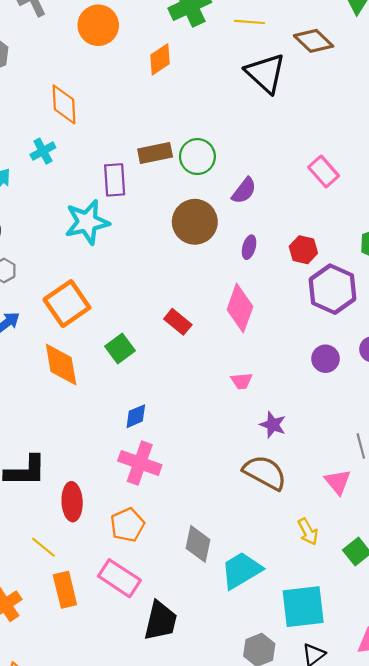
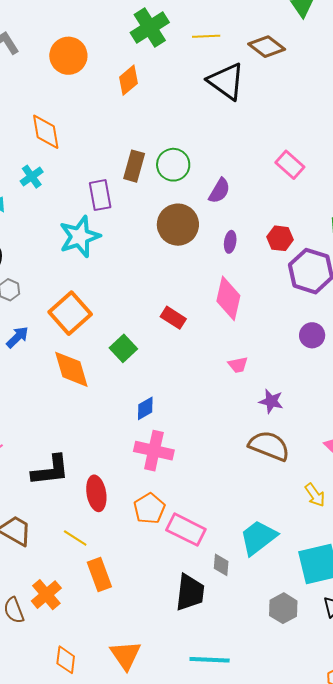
brown rectangle: (155, 153) -> (134, 166), turned -56
gray diamond: (198, 544) -> (221, 565), moved, size x0.7
pink rectangle: (119, 578) -> (186, 530), moved

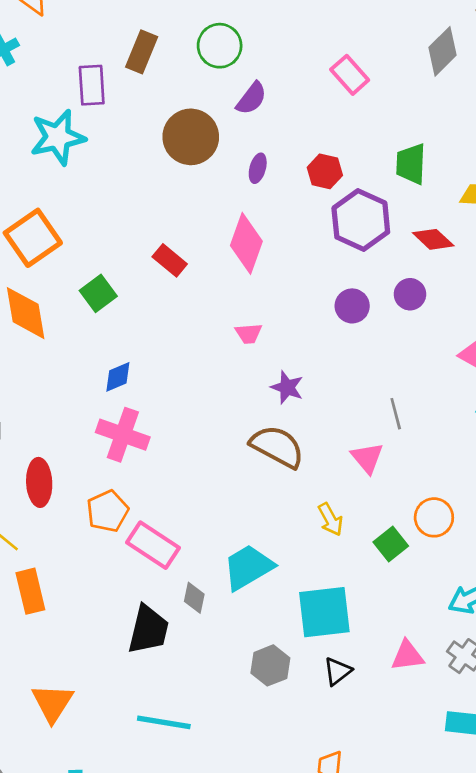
green circle: (173, 165) -> (220, 46), moved

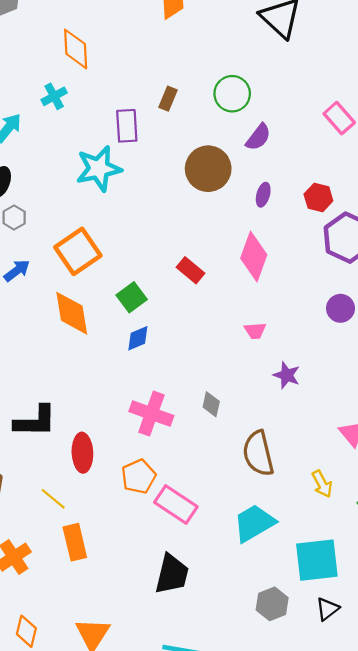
brown rectangle: (142, 52) -> (168, 99), size x0.7
blue diamond: (118, 377) -> (138, 338), moved
brown semicircle: (277, 446) -> (258, 453), moved, turned -132
gray diamond: (194, 598) -> (211, 404), moved

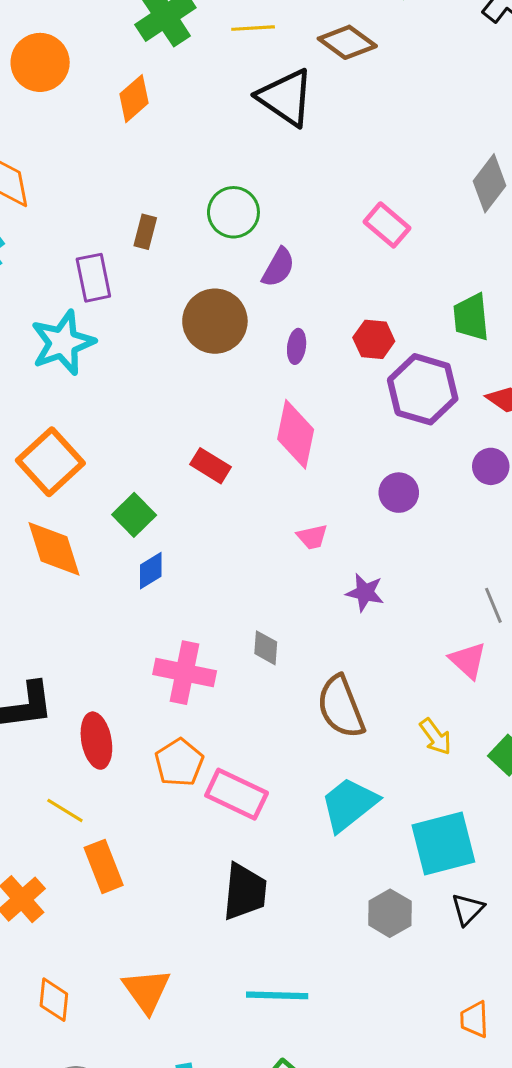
purple circle: (341, 308) -> (399, 493), moved

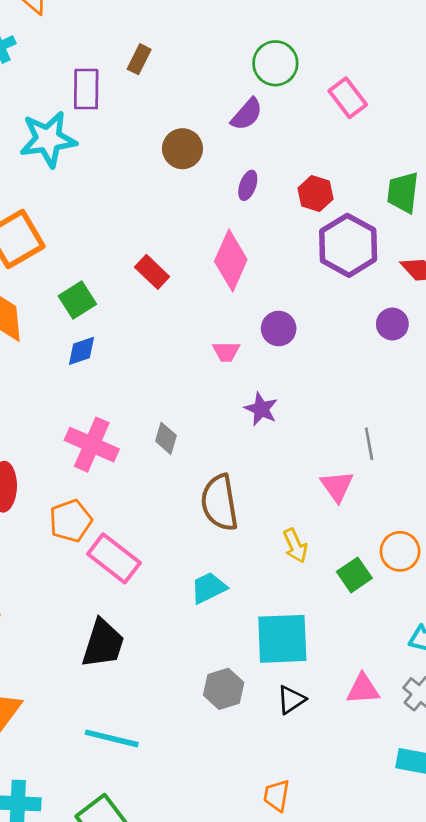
green circle: (233, 212) -> (275, 63), moved
brown circle: (215, 321) -> (182, 149), size x0.7
purple circle: (399, 493) -> (279, 329), moved
cyan trapezoid: (349, 804) -> (209, 588), size x0.7

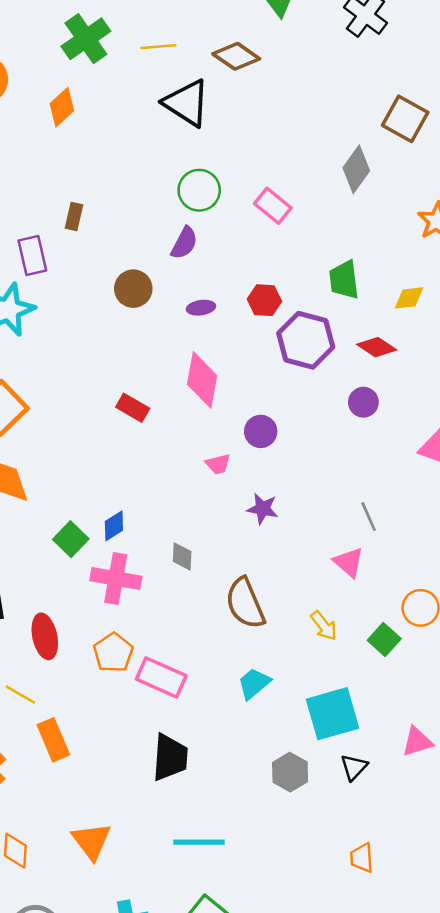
purple ellipse: (248, 185) -> (201, 308), turned 76
green square: (77, 300) -> (71, 539), moved
blue diamond: (82, 351) -> (114, 526), moved

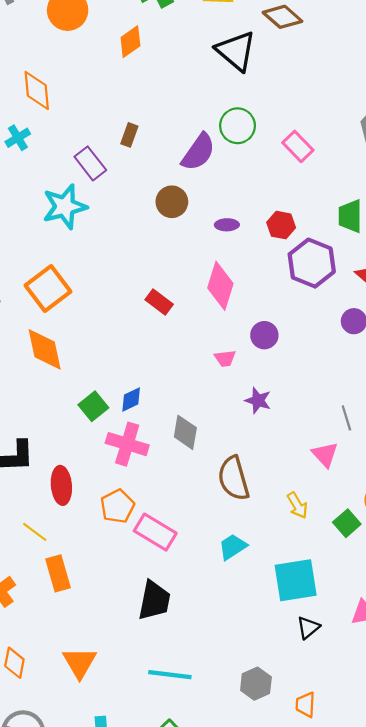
purple semicircle: (184, 243) -> (198, 152), moved, size x1.4
purple rectangle: (32, 255) -> (90, 163), turned -32
gray diamond: (182, 556) -> (185, 432), size x1.4
gray hexagon: (290, 772) -> (256, 684), moved

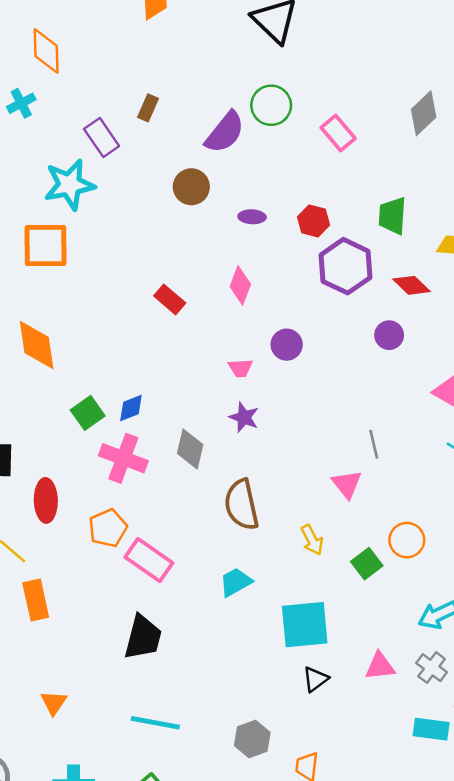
pink diamond: (220, 286) -> (240, 285), size x0.7
orange square: (48, 289) -> (46, 246), moved, turned 33
purple star: (258, 400) -> (244, 417), moved
orange triangle: (80, 663) -> (54, 703), size x0.7

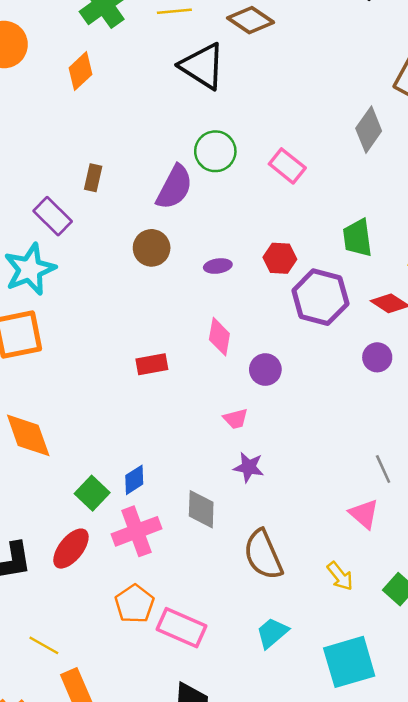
red rectangle: (170, 299) -> (152, 364), turned -40
purple circle: (287, 345) -> (265, 370), moved
pink cross: (123, 458) -> (136, 531), turned -30
red ellipse: (46, 500) -> (71, 549), moved, turned 51

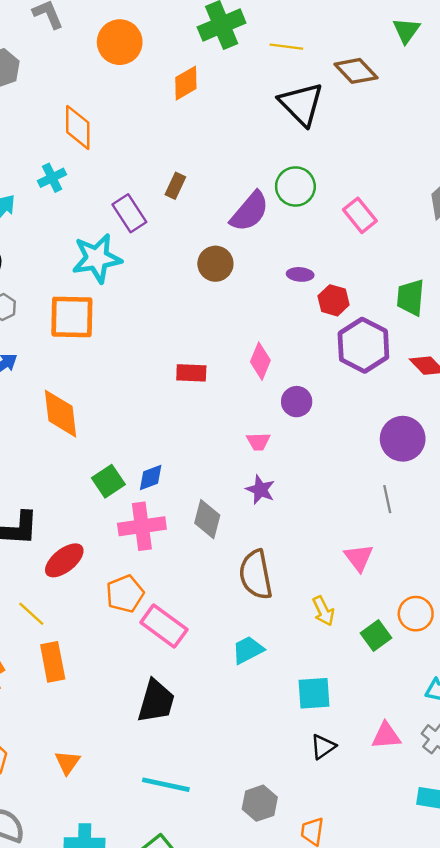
purple ellipse: (218, 266) -> (300, 274), moved
purple circle: (377, 357) -> (403, 439), moved, size x1.6
gray line: (383, 469) -> (387, 499), moved
red ellipse: (71, 549) -> (64, 560), moved
cyan square: (349, 662) -> (314, 693), size x0.7

